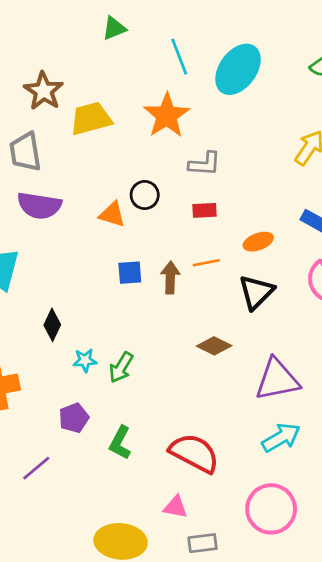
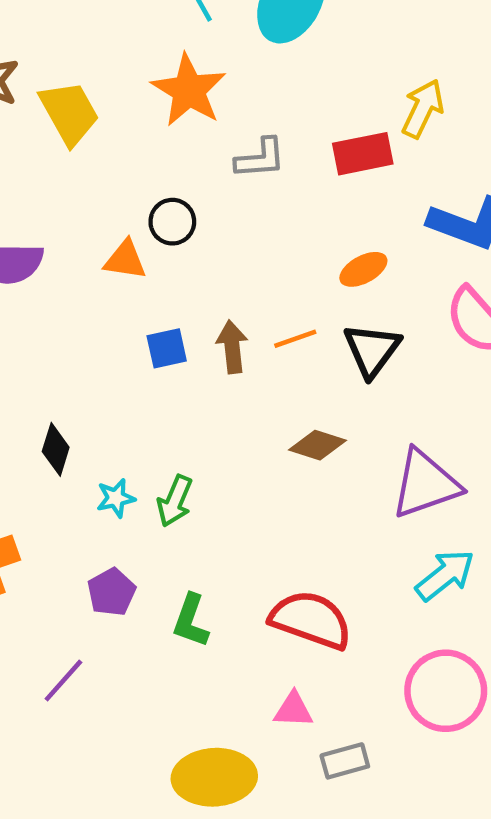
yellow trapezoid: (91, 119) -> (69, 113), turned 84
red rectangle: (204, 210) -> (363, 154), moved, size x1.5
orange line: (206, 263) -> (295, 339), moved

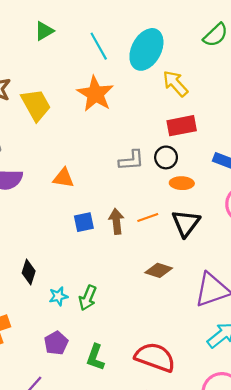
yellow arrow: (423, 109) -> (175, 84), moved, turned -68
gray L-shape: (260, 158) -> (131, 160), moved
black circle: (172, 222) -> (166, 157), moved
orange ellipse: (363, 269) -> (182, 183), turned 30

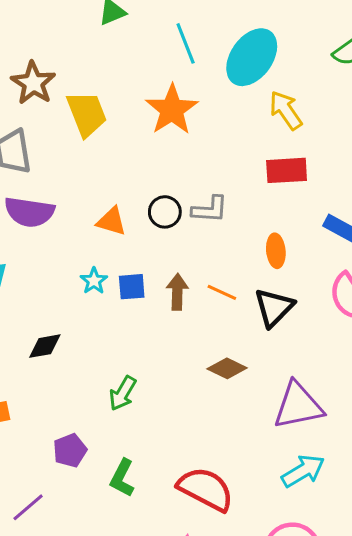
black circle: (166, 157) -> (165, 212), moved
orange ellipse: (182, 183) -> (276, 251), turned 75
orange line: (148, 217) -> (222, 292), turned 36
black diamond: (29, 272) -> (45, 346), turned 55
cyan star: (58, 296) -> (94, 281), moved, turned -30

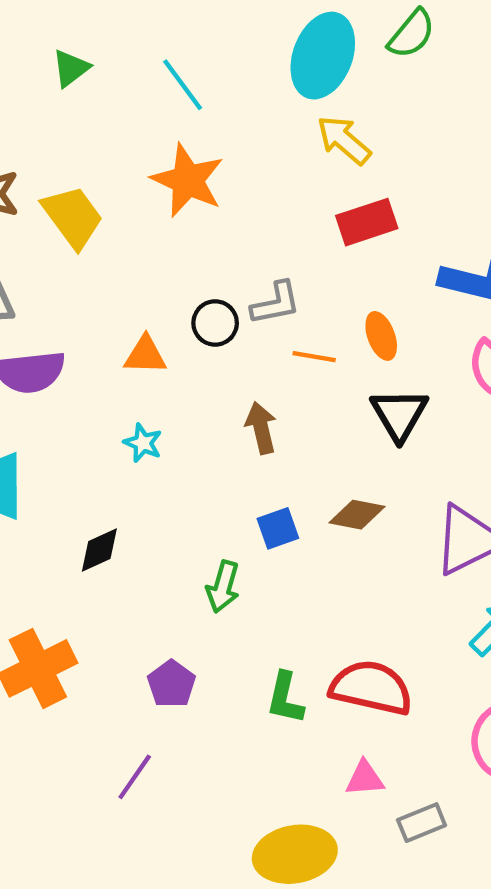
cyan ellipse: (252, 57) -> (323, 56), moved
blue square: (132, 287) -> (278, 528), moved
orange line: (222, 292) -> (314, 357), moved
green L-shape: (122, 478) -> (285, 698), moved

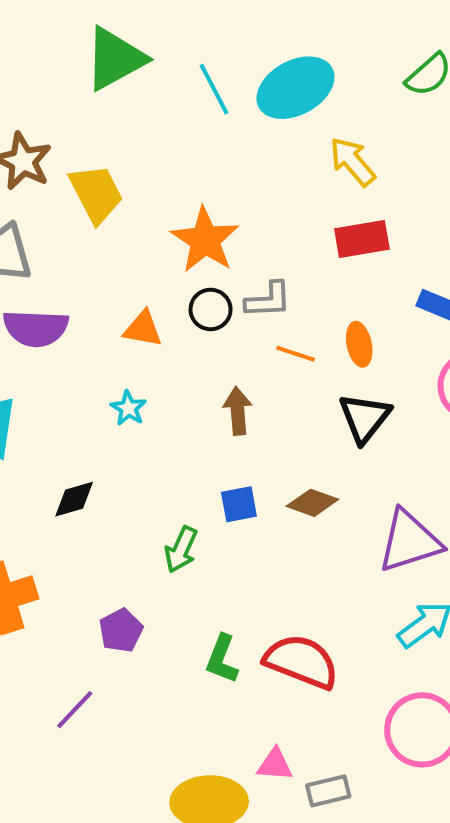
cyan ellipse: (323, 56) -> (295, 88), moved, turned 32
green triangle: (71, 68) -> (115, 59), size x1.8
orange star: (188, 180) -> (205, 240), moved
pink triangle: (365, 778) -> (275, 765), moved

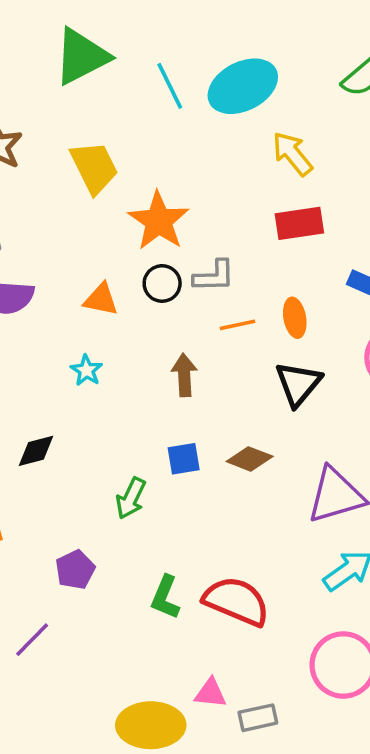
yellow trapezoid: (96, 194) -> (94, 167), moved
orange line: (296, 354) -> (238, 325), turned -32

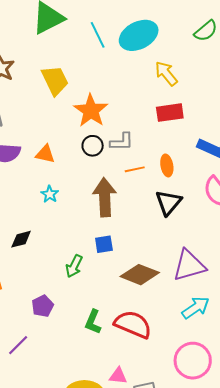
orange triangle: (101, 300) -> (45, 154), moved
brown arrow: (184, 375) -> (105, 197), size x1.6
brown diamond: (250, 459) -> (140, 275), moved, size x1.5

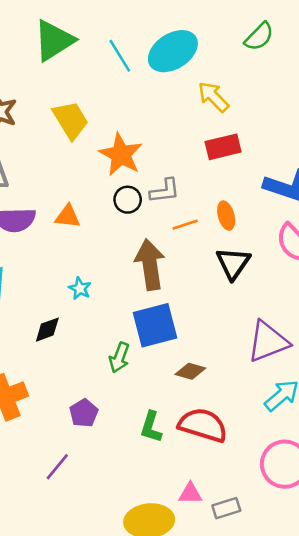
cyan star: (50, 194) -> (80, 288), moved
blue square: (104, 244) -> (155, 325), size x1.8
brown diamond: (140, 275) -> (190, 371), moved, size x0.6

